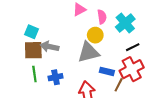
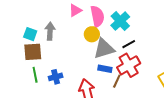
pink semicircle: (102, 17) -> (97, 16), size x1.5
gray arrow: (50, 47) -> (50, 31), moved, turned 84
gray triangle: (89, 52) -> (104, 49), moved

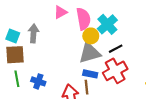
yellow circle: (92, 34) -> (91, 36), moved
blue cross: (56, 77) -> (38, 81), turned 32
brown line: (117, 81) -> (87, 87), moved, turned -32

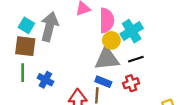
gray arrow: (33, 33) -> (49, 27), size x1.4
red cross: (115, 71) -> (131, 83), size x0.6

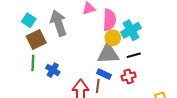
cyan square: (26, 25) -> (29, 20), moved
gray arrow: (49, 27) -> (58, 23), turned -35
brown square: (25, 46) -> (36, 40), turned -36

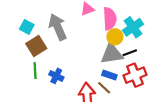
black line: (134, 55) -> (130, 53), moved
red cross: (129, 76) -> (135, 75), size x1.5
brown line: (98, 86) -> (104, 88), turned -48

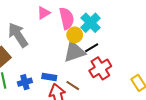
blue rectangle: (109, 75) -> (49, 77), moved
blue cross: (56, 76) -> (25, 82), turned -32

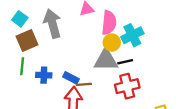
brown line: (73, 86) -> (84, 84), moved, turned -56

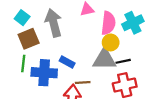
cyan cross: (132, 35) -> (133, 23), moved
blue cross: (44, 75) -> (44, 73), size x1.6
blue rectangle: (71, 78) -> (67, 62), moved

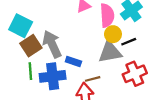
cyan square: (22, 18) -> (21, 26), size x1.5
gray arrow: (54, 23) -> (52, 44), moved
black line: (123, 61) -> (129, 42), moved

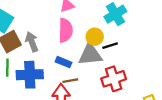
pink semicircle: (107, 15) -> (66, 30), moved
gray arrow: (52, 44) -> (32, 42), size x0.7
blue rectangle: (73, 62) -> (64, 62), moved

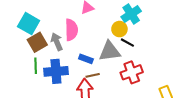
pink semicircle: (66, 30) -> (71, 30), moved
yellow circle: (95, 37) -> (119, 29), moved
black line: (110, 46) -> (127, 43), turned 48

